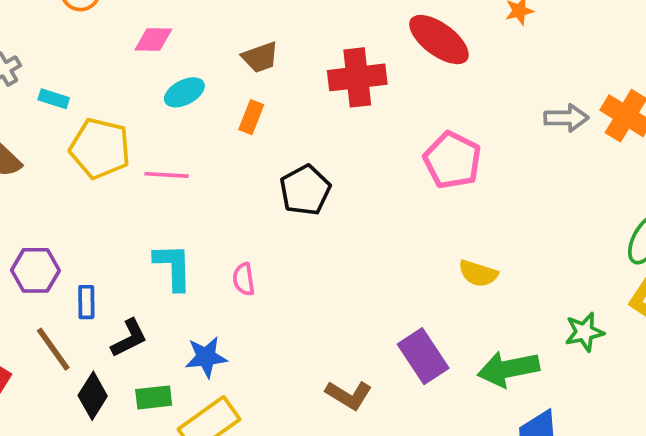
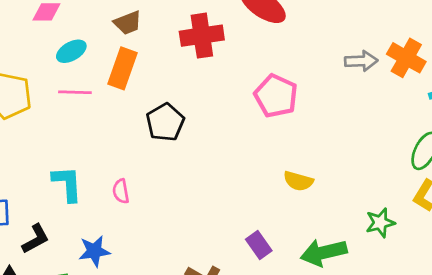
orange rectangle: (251, 117) -> (122, 68), size x1.6
pink line: (167, 175) -> (75, 92), moved
purple rectangle: (423, 356) -> (259, 245), size x0.7

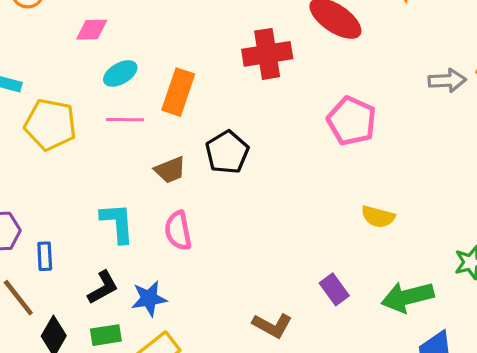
brown trapezoid: (128, 23) -> (170, 170), moved
pink semicircle: (121, 191) -> (178, 231), size x1.4
black L-shape: (36, 239) -> (103, 287), moved

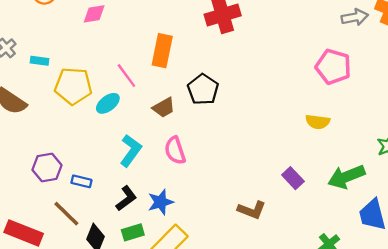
cyan ellipse: (120, 73) -> (108, 103), moved
pink line: (125, 120) -> (126, 76), turned 60
pink pentagon: (352, 121) -> (333, 67), moved
cyan L-shape: (117, 223) -> (131, 151), turned 48
blue rectangle: (45, 256) -> (81, 181), turned -66

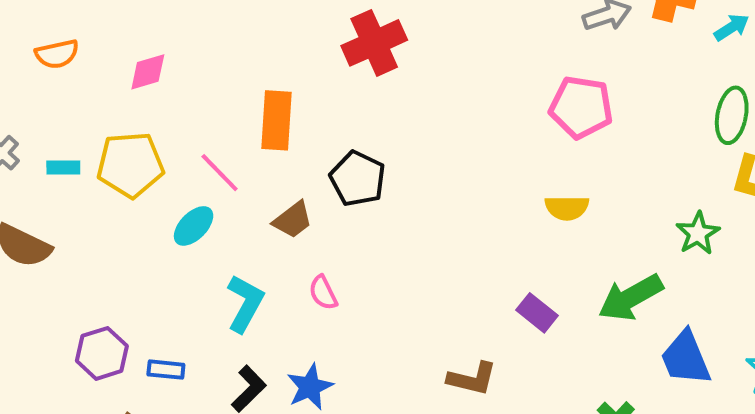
yellow pentagon: (73, 86) -> (130, 165), moved
pink semicircle: (175, 150) -> (323, 293), size x0.7

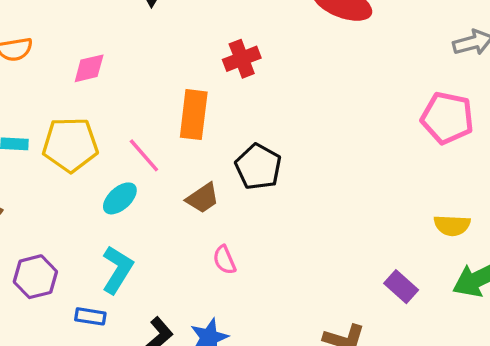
red cross: (374, 43) -> (242, 59), moved, size x0.7
yellow semicircle: (567, 208) -> (452, 225), moved
cyan L-shape: (245, 303) -> (117, 270), moved
purple hexagon: (102, 353) -> (35, 277), moved

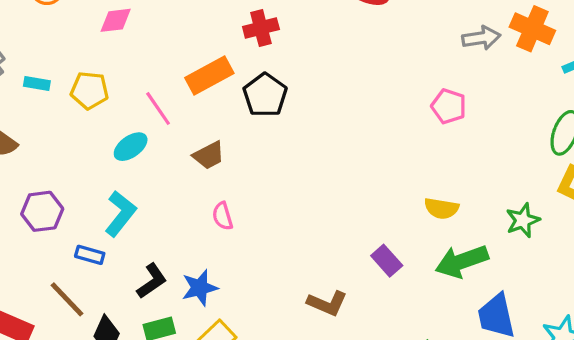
orange rectangle: (194, 115) -> (209, 75), turned 48
pink pentagon: (447, 118) -> (449, 106), size x0.7
yellow pentagon: (70, 145) -> (90, 90), size x0.7
black pentagon: (258, 167) -> (265, 95), moved

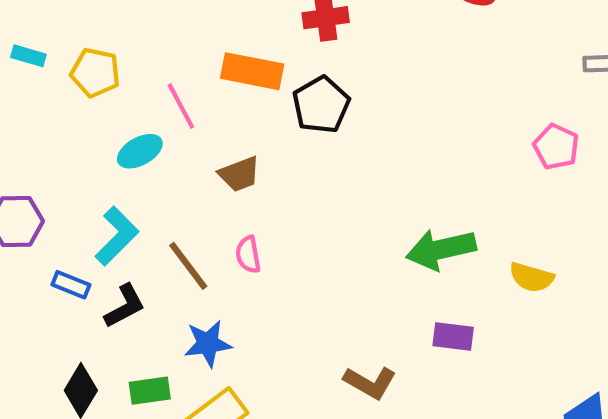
orange rectangle: (209, 75) -> (252, 71), turned 33
purple rectangle: (387, 261) -> (453, 336), turned -48
green arrow: (462, 261) -> (441, 249), moved
black L-shape: (152, 281) -> (125, 306), moved
brown line: (67, 299) -> (188, 266), moved

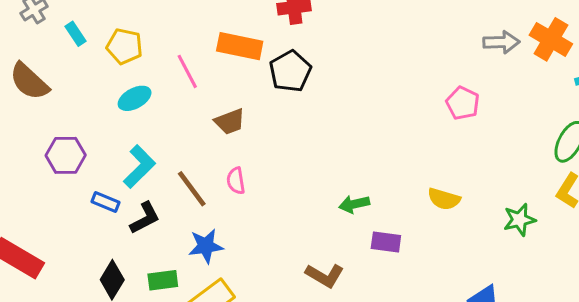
cyan rectangle: (28, 56) -> (75, 34), turned 40
cyan ellipse: (140, 151) -> (135, 98), moved
green arrow: (441, 249) -> (354, 204), moved, size x0.6

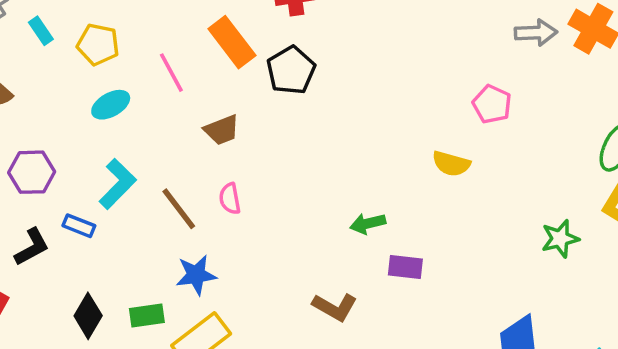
orange rectangle: (240, 46) -> (232, 42), turned 42
yellow semicircle: (444, 199) -> (451, 164), moved
black L-shape: (145, 218) -> (32, 247), moved

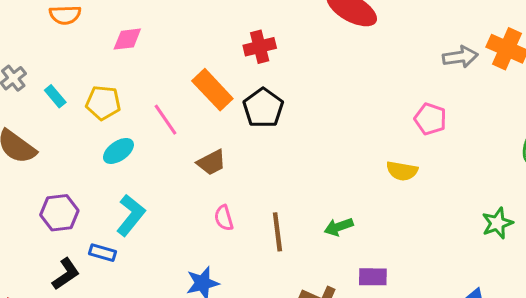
brown line: (179, 209) -> (277, 232), moved, turned 36
purple rectangle: (405, 267) -> (373, 277), moved

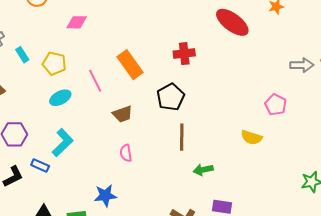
red cross: (260, 47) -> (184, 54), moved
black pentagon: (263, 108) -> (171, 97), moved
brown line: (277, 232) -> (182, 137), moved

